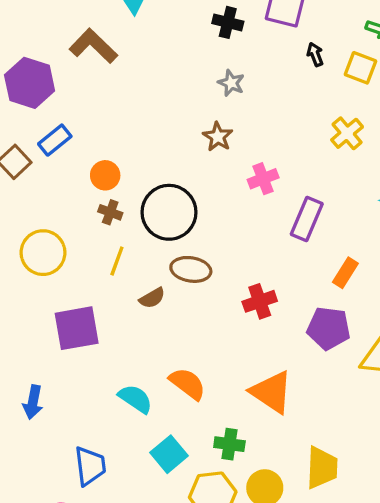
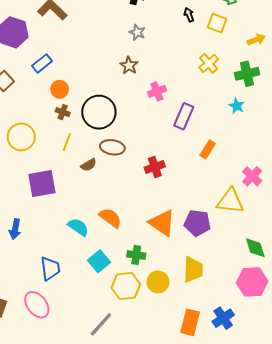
blue rectangle: (55, 140) -> (42, 63), moved
purple pentagon: (329, 328) -> (197, 223), moved

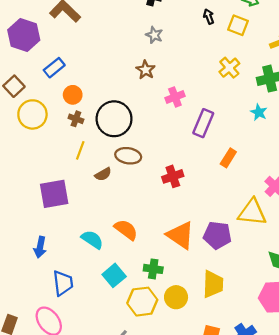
yellow circle: (21, 137) -> (32, 114), moved
blue arrow: (15, 229) -> (40, 247), moved

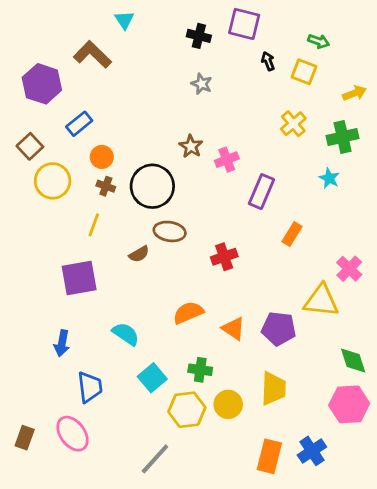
brown star: (146, 70) -> (191, 146), moved
yellow line: (80, 150) -> (94, 225), moved
orange semicircle: (126, 230) -> (188, 313), moved, turned -60
orange triangle: (180, 235) -> (233, 329), size x0.7

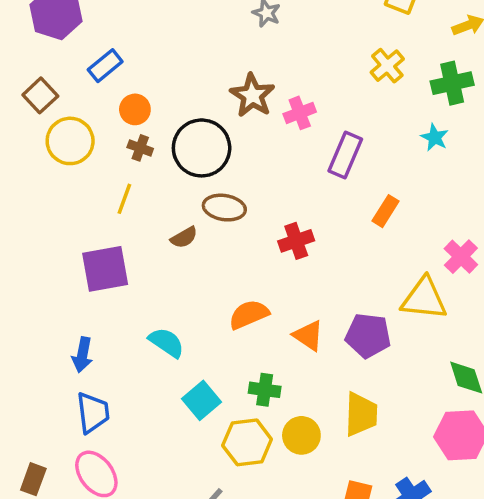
brown star: (191, 146) -> (252, 95), size x1.4
blue trapezoid: (90, 387) -> (93, 413), moved

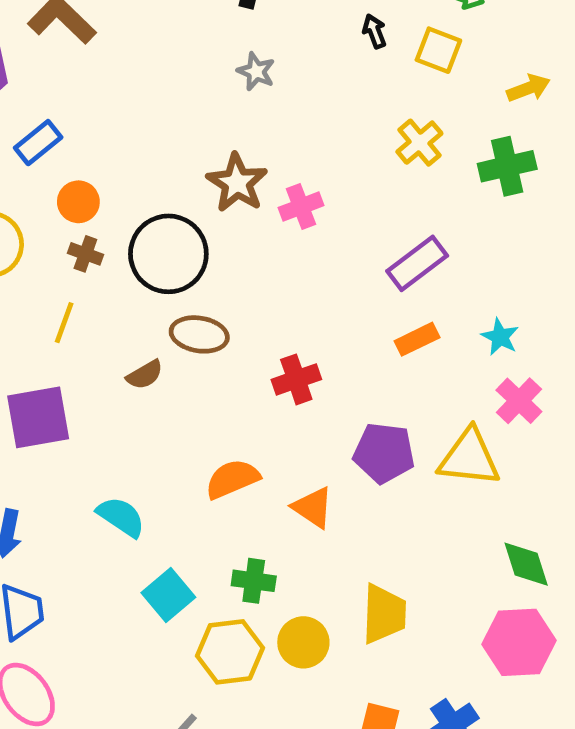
cyan star: (435, 137) -> (500, 337), moved
purple rectangle: (345, 155) -> (417, 263), moved, turned 30
orange rectangle: (386, 211) -> (417, 339), turned 32
purple pentagon: (368, 335) -> (384, 453), moved

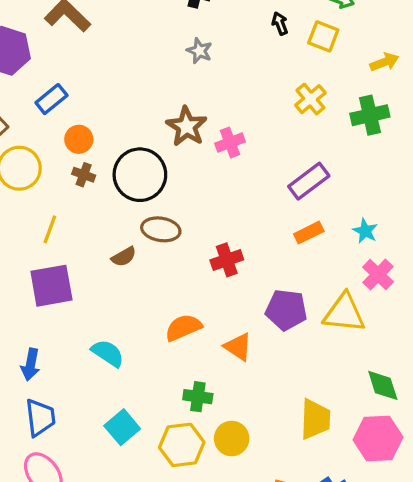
yellow line: (64, 323) -> (50, 229), moved
cyan square: (168, 595) -> (122, 427), moved
yellow trapezoid: (384, 614) -> (315, 419), moved

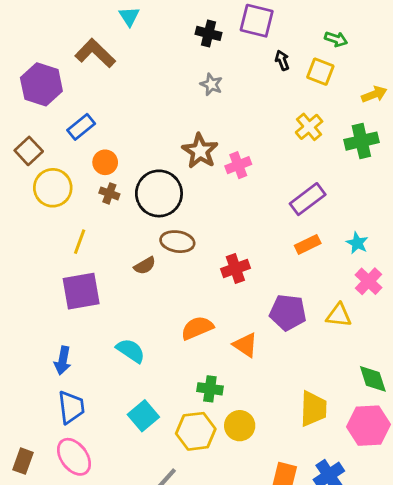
yellow triangle: (344, 313) -> (339, 315), size x0.7

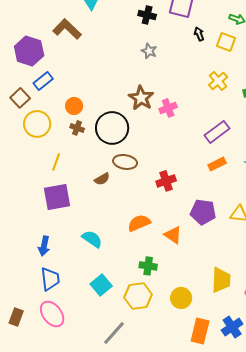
blue rectangle: (81, 127) -> (43, 81), moved
yellow circle: (240, 426) -> (181, 298), moved

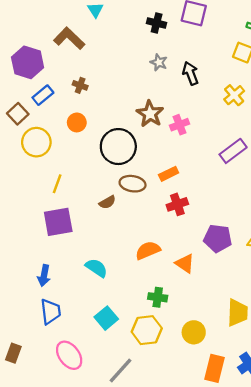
black arrow: (199, 34) -> (190, 73), moved, size x1.5
brown cross: (77, 128) -> (80, 85), moved
orange rectangle: (217, 164) -> (169, 174), moved
pink ellipse: (52, 314) -> (69, 355), moved

